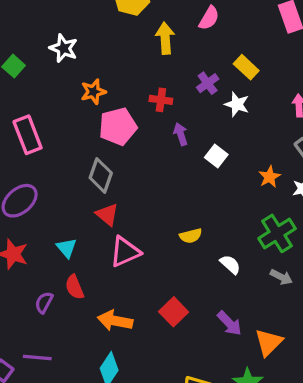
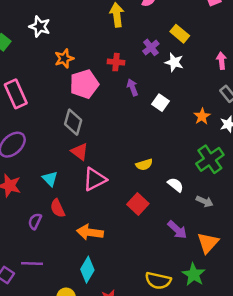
gray arrow: (281, 277) -> (205, 201), moved
red square: (174, 312) -> (138, 204), moved

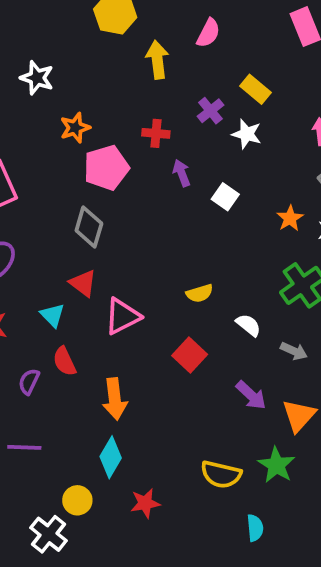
red triangle: (80, 152) -> (83, 283), moved
orange arrow: (90, 232) -> (115, 399), turned -105

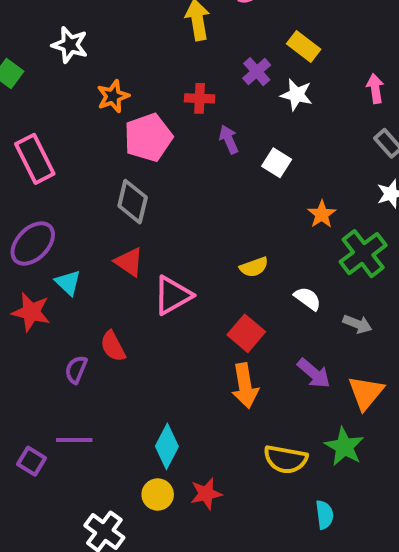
orange star: (290, 218) -> (322, 214), moved
cyan triangle: (52, 315) -> (68, 283), moved
orange arrow: (115, 399) -> (245, 386), moved
yellow circle: (77, 500) -> (158, 494), moved

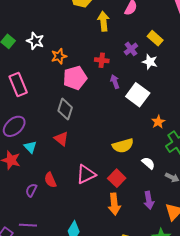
white star: (70, 45) -> (35, 41), moved
white square: (277, 163) -> (138, 95), size x1.6
yellow semicircle: (254, 267) -> (123, 146), size x1.5
pink triangle: (173, 295) -> (86, 174), moved
purple arrow: (314, 373) -> (149, 200), turned 36

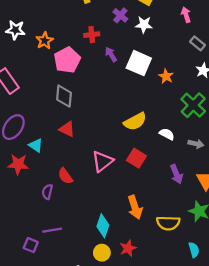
orange star: (158, 122) -> (166, 76), moved
orange arrow: (114, 204) -> (135, 207), moved

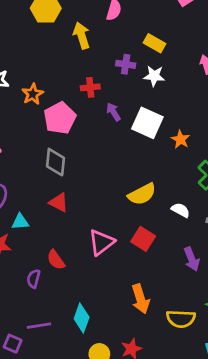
purple cross: (120, 15) -> (126, 64), turned -32
cyan triangle: (36, 145) -> (20, 222), turned -40
cyan diamond: (103, 226) -> (82, 318), moved

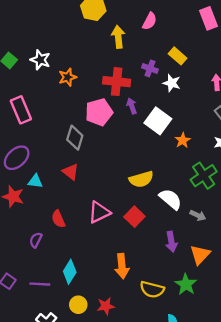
red cross: (90, 87) -> (117, 82), size x1.6
pink pentagon: (60, 118) -> (99, 112), moved
white semicircle: (181, 210) -> (171, 199), size x1.5
purple semicircle: (34, 279) -> (36, 240), moved
purple line: (39, 326) -> (40, 284), moved

